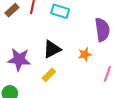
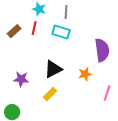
purple star: (19, 59) -> (21, 79), size x0.7

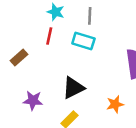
brown rectangle: (14, 31) -> (19, 57), moved
orange star: (85, 74) -> (115, 104), moved

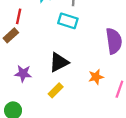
red line: (49, 36) -> (19, 16), moved

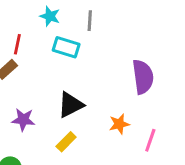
cyan rectangle: (68, 21) -> (66, 47), moved

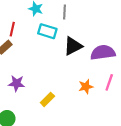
purple semicircle: (143, 77) -> (103, 53), turned -90
black triangle: (71, 105) -> (73, 46), moved
pink line: (150, 140) -> (109, 82), moved

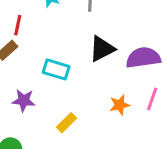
cyan rectangle: (47, 31) -> (56, 69), moved

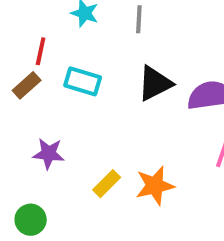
cyan rectangle: (56, 69) -> (83, 81), moved
orange star: (120, 105) -> (155, 186), moved, size x1.4

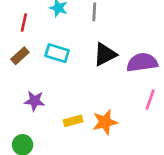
red line: (41, 51) -> (24, 23), moved
yellow rectangle: (107, 184) -> (73, 121), turned 30

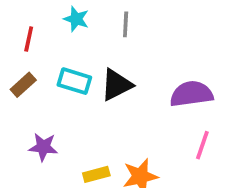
black triangle: (105, 54) -> (116, 85), moved

